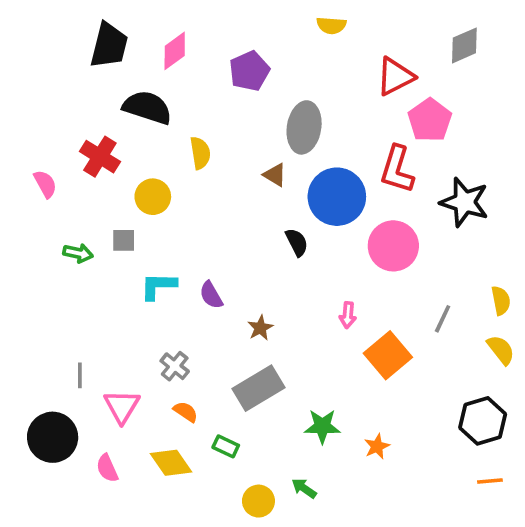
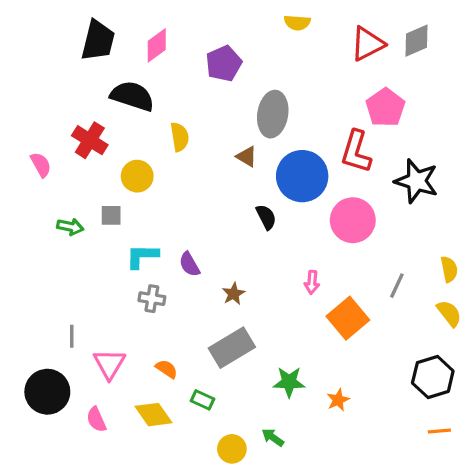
red triangle: (395, 76) -> (367, 44), moved
gray cross: (175, 366) -> (152, 299), moved, turned -30

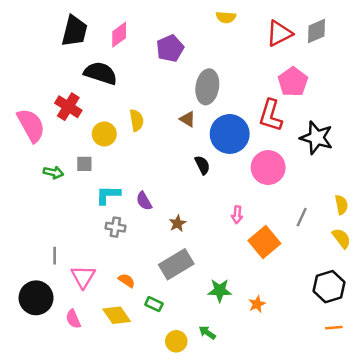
yellow semicircle: (180, 137) -> (137, 120), moved
pink semicircle: (41, 165) -> (31, 125), size x1.8

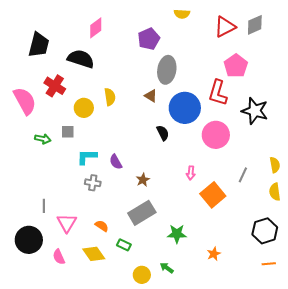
black trapezoid: (74, 31) -> (39, 45), moved
purple pentagon: (170, 48) -> (149, 39), moved
yellow semicircle: (341, 238) -> (275, 192), turned -150
orange star: (257, 304) -> (214, 254), moved

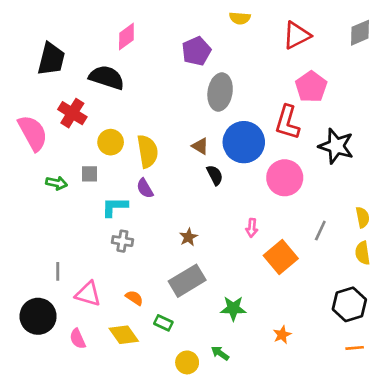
gray diamond: (255, 25) -> (360, 33), moved
brown triangle: (151, 96) -> (200, 146), moved
yellow semicircle: (110, 97) -> (148, 151), moved, size x1.4
purple semicircle: (116, 162) -> (145, 188), moved
pink triangle: (67, 223) -> (88, 294), turned -45

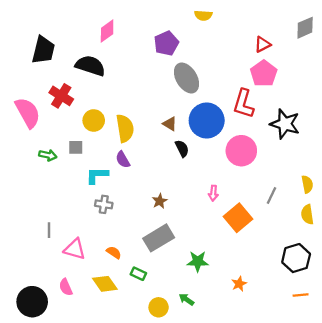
red triangle: (297, 35) -> (263, 44), moved, size x0.7
gray ellipse: (220, 92) -> (187, 78), turned -40
black circle: (38, 316) -> (32, 302), moved

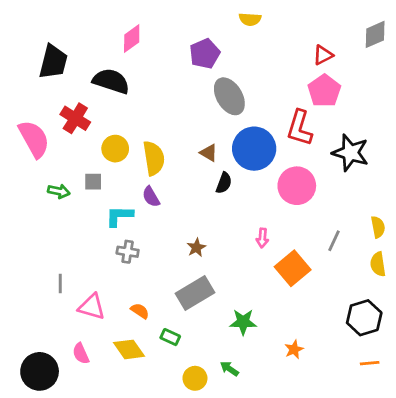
black semicircle: (182, 148) -> (224, 183), turned 48

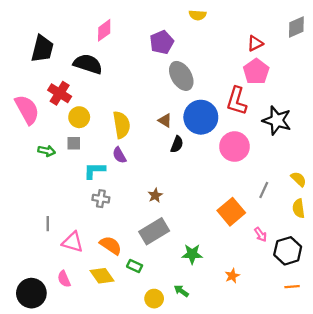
yellow circle: (115, 149) -> (79, 117), moved
yellow semicircle: (378, 227) -> (299, 179), turned -35
pink arrow: (262, 238) -> (261, 234), moved, turned -40
orange semicircle: (140, 311) -> (111, 245), size x1.5

